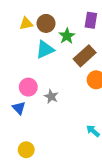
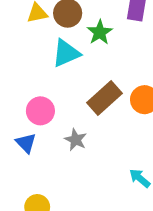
brown rectangle: (85, 56) -> (104, 98), moved
gray star: (51, 96) -> (76, 140), moved

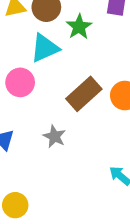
pink circle: (40, 111) -> (20, 82), moved

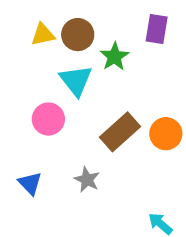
cyan triangle: (45, 48) -> (76, 80), turned -44

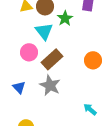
brown rectangle: (120, 132) -> (52, 59), moved
gray star: (87, 180) -> (50, 85), size x1.5

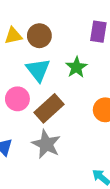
green star: (65, 18) -> (76, 67), moved

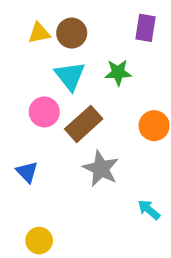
green star: (76, 67) -> (118, 72), turned 30
gray star: (46, 144) -> (101, 169), moved

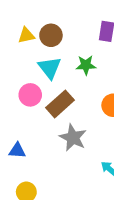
blue triangle: (27, 172) -> (17, 151), moved, turned -42

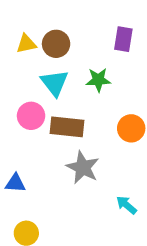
brown rectangle: (60, 104) -> (67, 127), turned 48

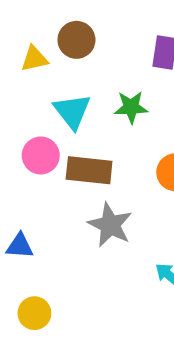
brown circle: (56, 44) -> (76, 40), moved

